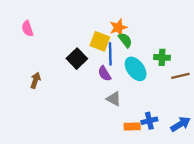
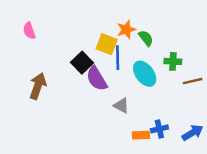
green semicircle: (125, 40) -> (146, 38), moved
purple semicircle: (104, 74) -> (97, 79), moved, size x1.5
brown arrow: (35, 80) -> (38, 86), size x1.5

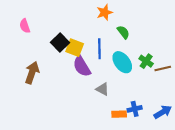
orange star: (126, 29) -> (105, 12), moved
yellow square: (107, 44) -> (75, 48), moved
green cross: (173, 61) -> (146, 61), moved, turned 32
black square: (82, 63) -> (60, 43), moved

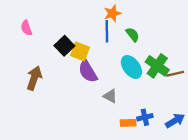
blue line: (99, 49) -> (107, 31), moved
green cross: (146, 61) -> (157, 66), size x1.5

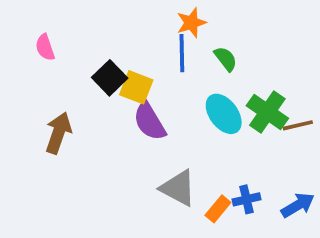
gray triangle: (110, 96) -> (178, 188), moved, size x1.5
orange rectangle: (128, 123) -> (218, 209), turned -48

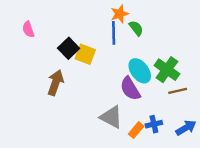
green semicircle: (226, 59) -> (136, 28), moved
purple semicircle: (150, 121) -> (130, 89), moved
brown line: (298, 125) -> (178, 91), moved
brown arrow: (58, 133) -> (56, 83), moved

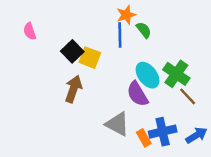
brown arrow: (56, 83) -> (74, 89), moved
brown line: (178, 91) -> (188, 96), turned 60
blue cross: (154, 124) -> (163, 132), size x1.5
orange rectangle: (136, 130) -> (144, 138), turned -70

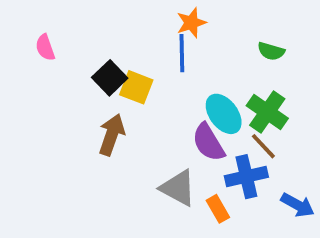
green semicircle: (144, 30) -> (271, 51), moved, turned 144
brown line: (188, 96) -> (263, 146), moved
blue cross: (163, 132) -> (246, 177), moved
blue arrow: (196, 135) -> (298, 205), turned 60

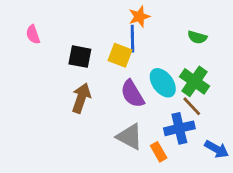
black square: (110, 78) -> (80, 57), turned -35
yellow square: (136, 87) -> (120, 55), moved
purple semicircle: (208, 142) -> (132, 94), moved

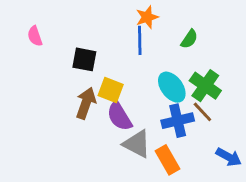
green semicircle: (197, 37) -> (189, 39), moved, turned -72
yellow square: (120, 55) -> (111, 90), moved
purple semicircle: (132, 94) -> (119, 116), moved
blue cross: (179, 128) -> (178, 121), moved
orange rectangle: (159, 152) -> (167, 160), size x1.4

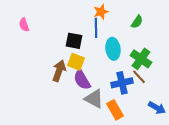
green semicircle: (189, 39) -> (137, 22), moved
black square: (84, 59) -> (74, 41), moved
cyan ellipse: (172, 87) -> (113, 49), moved, turned 30

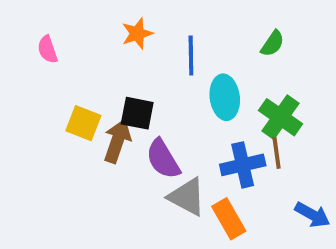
orange star: (101, 12) -> (137, 34), moved
black square: (74, 41) -> (137, 113), moved
yellow square: (76, 62) -> (83, 123), moved
brown line: (139, 77) -> (277, 153), turned 35

